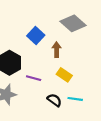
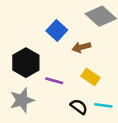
brown arrow: (57, 50) -> (81, 47), turned -104

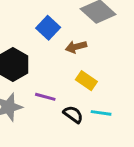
purple line: (54, 81) -> (45, 97), moved

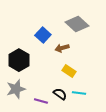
purple line: (45, 97) -> (41, 101), moved

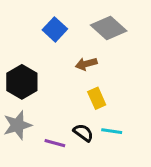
blue square: (43, 35) -> (55, 29), moved
yellow rectangle: (69, 71) -> (97, 98), turned 32

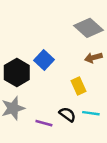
blue square: (55, 29) -> (44, 60), moved
brown arrow: (86, 64) -> (93, 58), moved

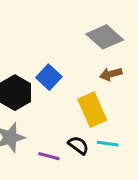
yellow rectangle: (79, 86) -> (92, 110), size x1.5

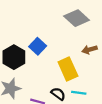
brown arrow: (111, 74) -> (90, 50), moved

